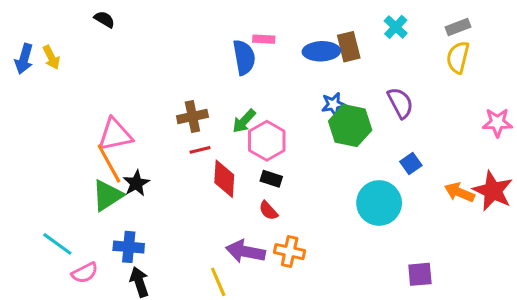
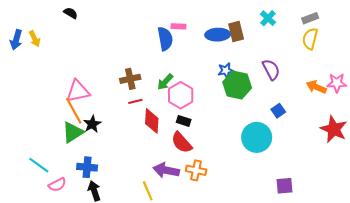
orange arrow: (459, 192) -> (316, 87), moved
red semicircle: (268, 211) -> (182, 143), size x1.6

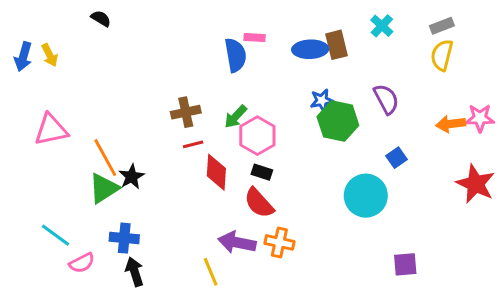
orange arrow: (316, 87) -> (451, 124), turned -30
pink triangle: (78, 91) -> (51, 130), moved

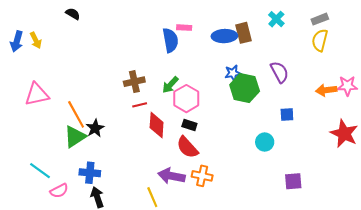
blue square: (397, 158) -> (287, 114), turned 32
cyan circle: (366, 196) -> (265, 142), size x0.6
purple square: (405, 264) -> (293, 181), moved

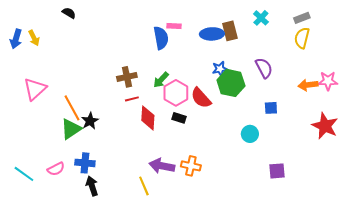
pink triangle: (37, 94) -> (35, 89), turned -30
red semicircle: (187, 147) -> (201, 98), moved
cyan line: (40, 171) -> (24, 174), moved
pink semicircle: (59, 191) -> (56, 169), moved

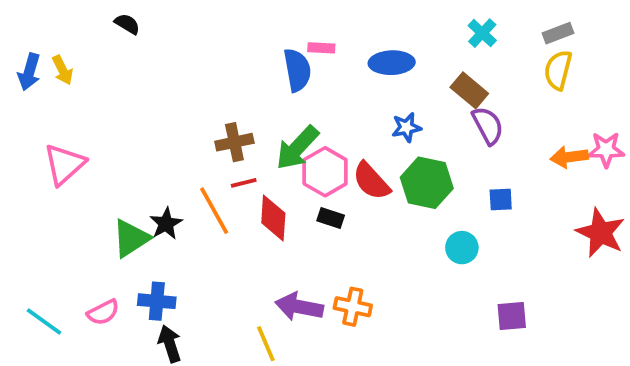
brown rectangle: (230, 31) -> (469, 90), moved, turned -36
green arrow: (161, 80) -> (297, 148), size x1.5
green hexagon: (231, 83) -> (427, 183), moved
orange line: (72, 108) -> (214, 211), moved

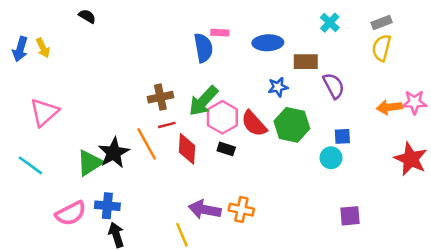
brown rectangle: (469, 90) -> (306, 62), moved, turned -40
black star: (166, 224) -> (114, 153), size x1.4
cyan circle: (462, 248) -> (331, 158), moved
pink semicircle: (103, 312) -> (71, 213), size x1.4
cyan line: (44, 322) -> (30, 165), moved

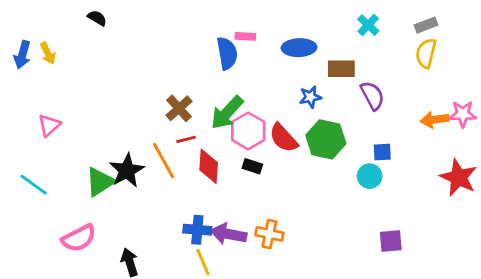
brown cross: (160, 97) -> (179, 108), turned -30
pink triangle: (44, 112) -> (49, 125), size x0.7
blue cross: (107, 206) -> (197, 230), moved

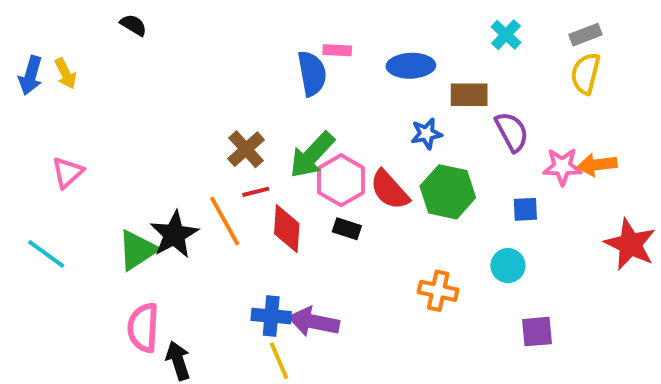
pink star: (463, 114) -> (562, 167), moved
cyan circle: (370, 176) -> (508, 266), moved
orange cross: (269, 234) -> (438, 291), moved
pink semicircle: (79, 238) -> (143, 328), moved, turned 120

